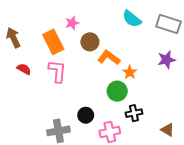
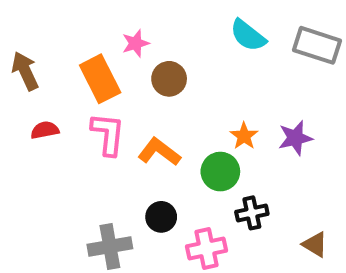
orange L-shape: (109, 58) -> (159, 152), moved
purple star: (166, 60) -> (295, 138), moved
red semicircle: (24, 69) -> (45, 130), turned -40

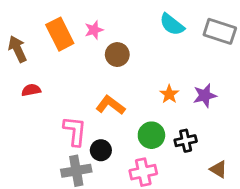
orange rectangle: (100, 79) -> (60, 34), moved
pink L-shape: (108, 134) -> (75, 131), moved
green circle: (220, 172) -> (151, 135), moved
black cross: (252, 213) -> (186, 141), moved
black circle: (161, 217) -> (101, 150), moved

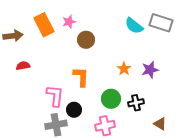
cyan semicircle: (172, 24) -> (134, 26), moved
brown arrow: (17, 49) -> (13, 36), turned 108
orange L-shape: (110, 105) -> (81, 77), turned 55

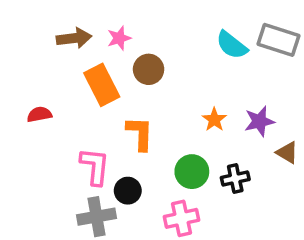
orange rectangle: (44, 25) -> (102, 85), moved
brown arrow: (13, 36) -> (74, 38), moved
brown triangle: (160, 124) -> (287, 153), moved

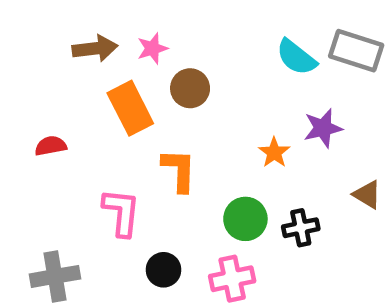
purple star: (259, 121) -> (323, 128), moved
black circle: (128, 191) -> (164, 270), moved
gray cross: (97, 217) -> (55, 276), moved

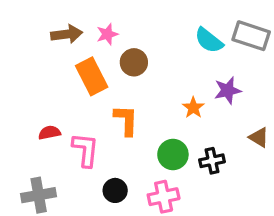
red semicircle: (51, 146) -> (49, 133), moved

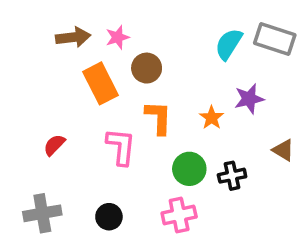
cyan semicircle: (209, 40) -> (229, 44), turned 84
orange L-shape: (126, 120) -> (159, 118), moved
red semicircle: (49, 133) -> (54, 145), turned -35
pink L-shape: (85, 150) -> (121, 147), moved
black circle: (115, 190) -> (109, 217), moved

